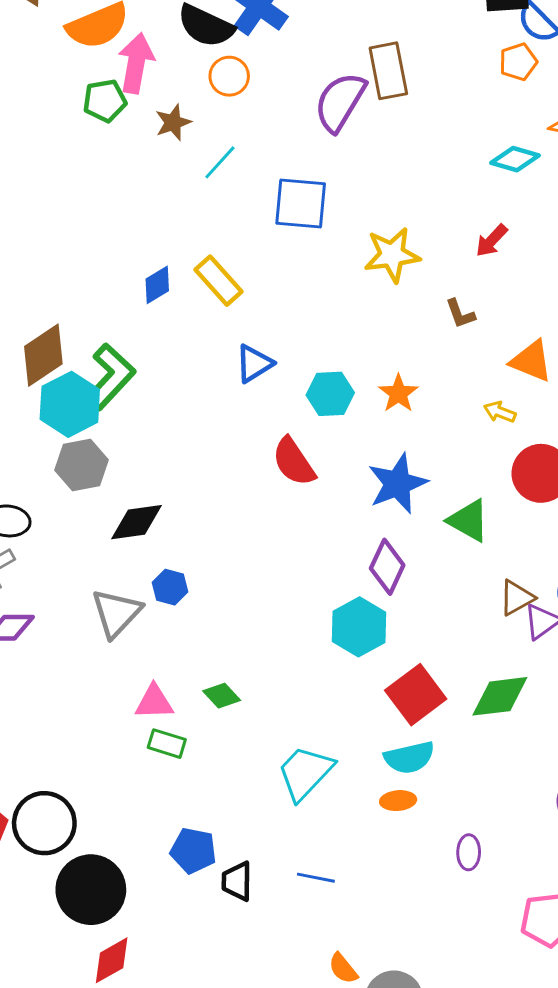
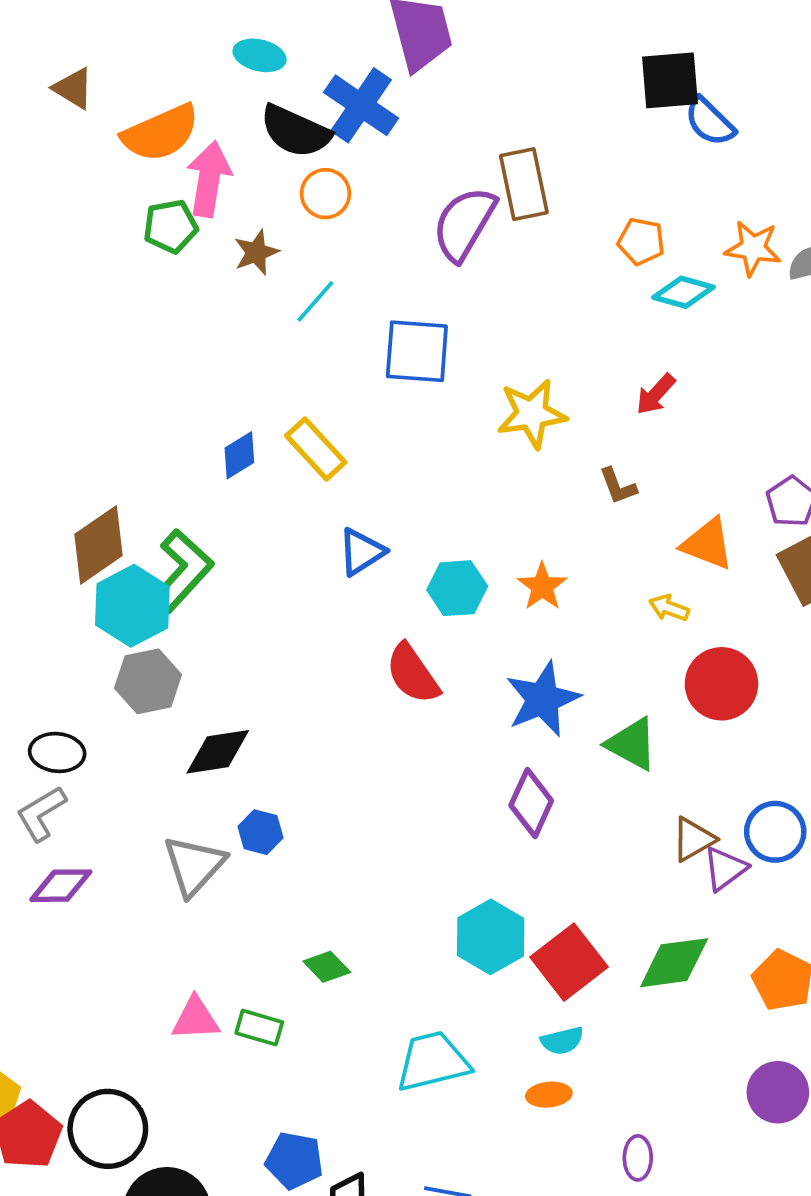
orange pentagon: (518, 62) -> (641, 241), moved, turned 30
cyan hexagon: (359, 627) -> (491, 937), moved
pink triangle: (154, 702) -> (196, 1019), moved
cyan semicircle: (409, 758) -> (562, 1041), size x0.7
cyan trapezoid: (305, 773) -> (433, 1061), turned 34

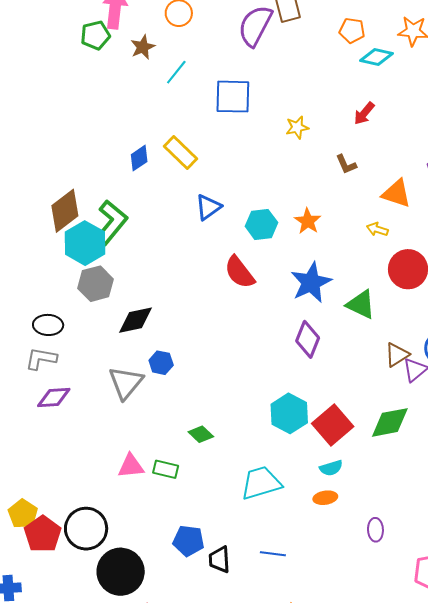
yellow star: (532, 414) -> (297, 127), size x0.6
gray L-shape: (41, 813) -> (41, 359), turned 44

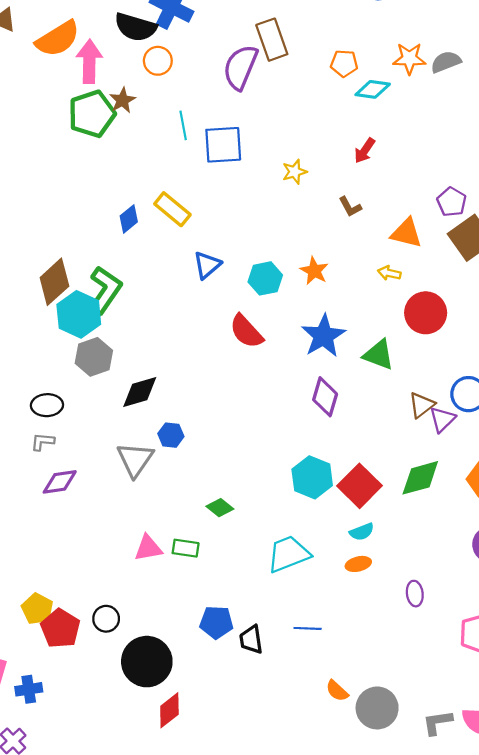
green pentagon: (95, 35) -> (92, 114), moved, size x1.5
cyan line: (176, 72) -> (183, 125), moved, turned -44
gray L-shape: (41, 359) -> (43, 442), size x0.7
black circle: (86, 529) -> (106, 619), size x0.6

